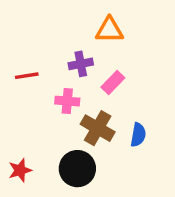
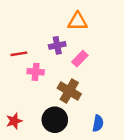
pink cross: (67, 101) -> (36, 72), moved
blue semicircle: (138, 135) -> (98, 123), moved

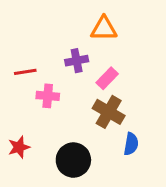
brown cross: (69, 91) -> (109, 112), moved
red star: (14, 121) -> (19, 147), moved
blue semicircle: (98, 123) -> (131, 144), moved

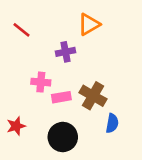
orange triangle: (104, 29) -> (89, 24), turned -30
red line: (25, 72) -> (22, 30), moved, turned 48
pink rectangle: (107, 78) -> (61, 97), moved, turned 36

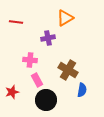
red line: (22, 30) -> (16, 22), turned -32
pink rectangle: (61, 97) -> (37, 80), moved, turned 72

